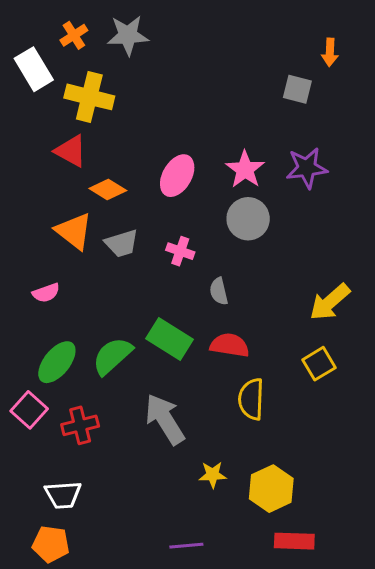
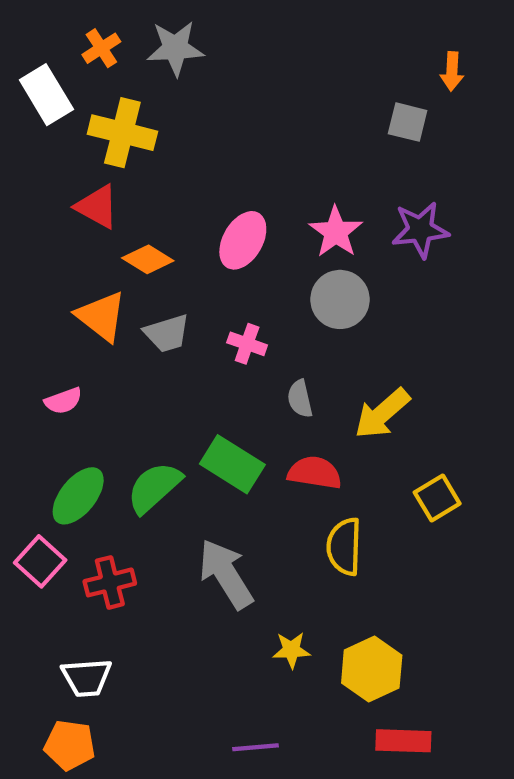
yellow arrow: (330, 302) -> (382, 414), moved

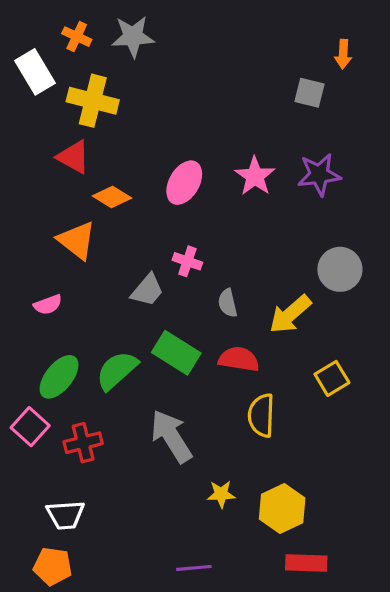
orange cross: (101, 48) -> (77, 37), turned -32
gray circle: (340, 299) -> (340, 269), moved
gray trapezoid: (167, 333) -> (147, 290), moved, turned -33

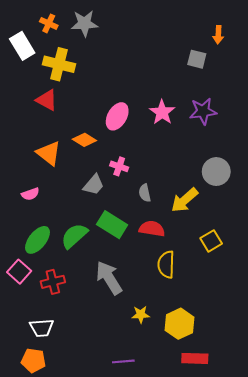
orange diamond: (112, 197) -> (84, 140), moved

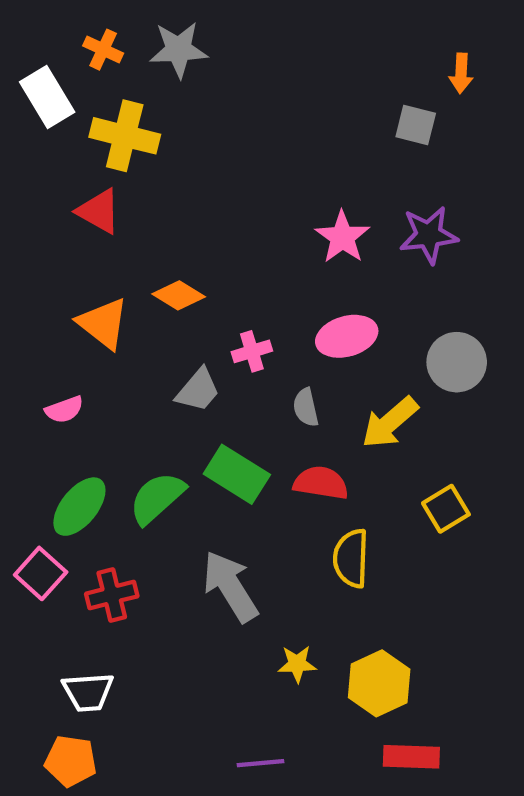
pink ellipse: (117, 116) -> (347, 336), moved, turned 44
pink cross: (119, 166) -> (252, 351), turned -36

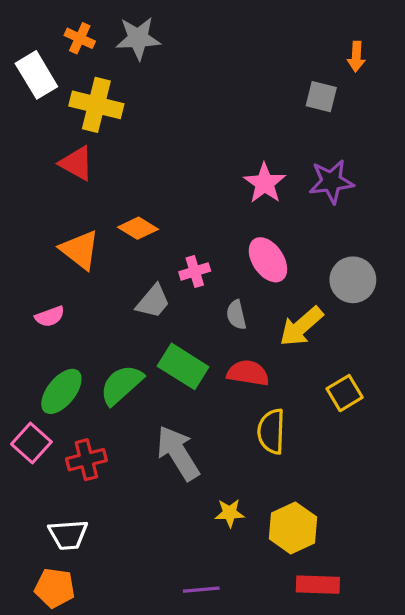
pink ellipse: (347, 336) -> (268, 260), turned 72

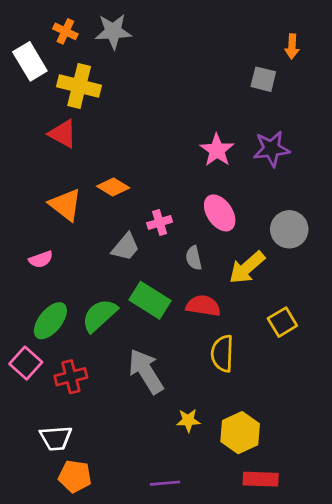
orange pentagon: (55, 588) -> (75, 476), moved

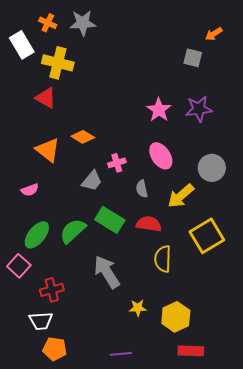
orange arrow: (292, 46) -> (214, 34), turned 54
yellow square: (282, 322) -> (207, 236), size x1.6
red cross: (71, 377) -> (52, 290), moved

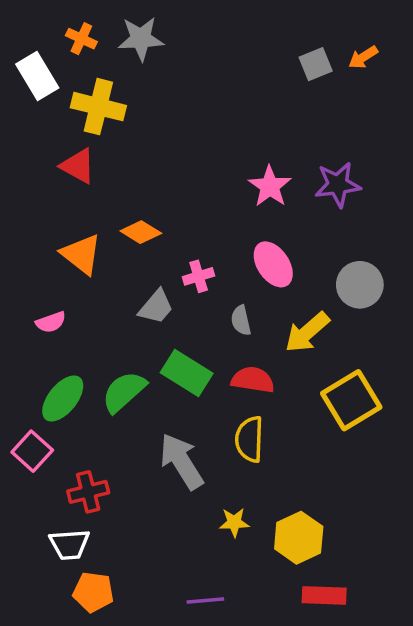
gray square: (193, 58) -> (316, 64), moved, turned -36
yellow semicircle: (163, 259) -> (249, 439), moved

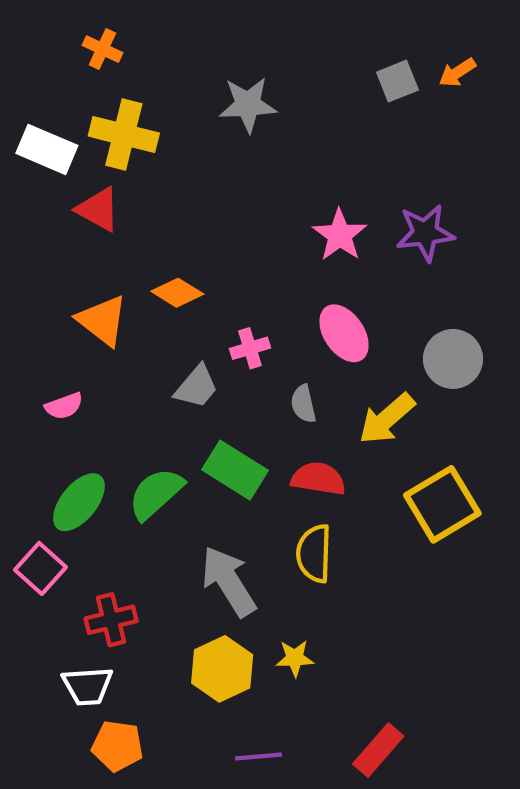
gray star: (141, 39) -> (248, 105), moved
white rectangle: (37, 76) -> (47, 149), moved, turned -36
yellow hexagon: (299, 538) -> (222, 669), moved
red rectangle: (324, 595) -> (378, 750), moved, turned -51

